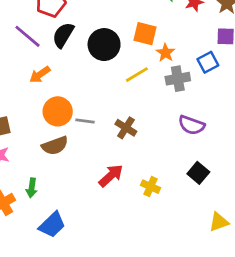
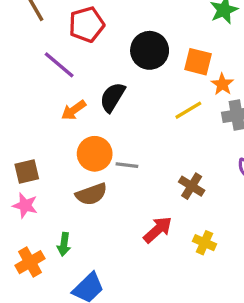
black semicircle: (63, 35) -> (112, 97), moved
black circle: (104, 45) -> (150, 50), moved
brown cross: (126, 128) -> (192, 186), moved

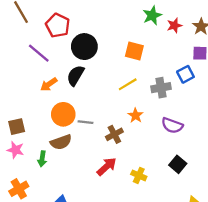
red pentagon: (87, 24) -> (58, 25), turned -30
black circle: (150, 50) -> (84, 47), moved
orange star: (222, 84) -> (135, 115), moved
brown cross: (192, 186) -> (114, 134), moved, turned 30
green arrow: (64, 244) -> (42, 159), moved

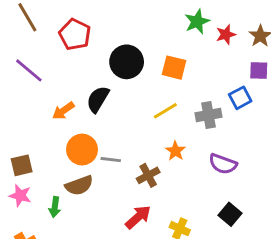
black circle: (84, 47) -> (127, 62), moved
purple line: (39, 53) -> (29, 70), moved

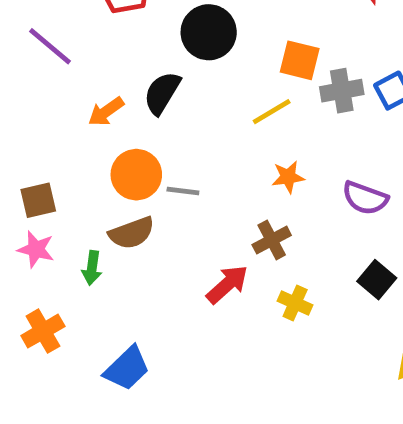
orange square: (174, 68) -> (300, 60), moved
gray cross: (209, 115) -> (342, 91), moved
orange star: (175, 151) -> (288, 177), turned 30
brown cross: (148, 175) -> (272, 240), moved

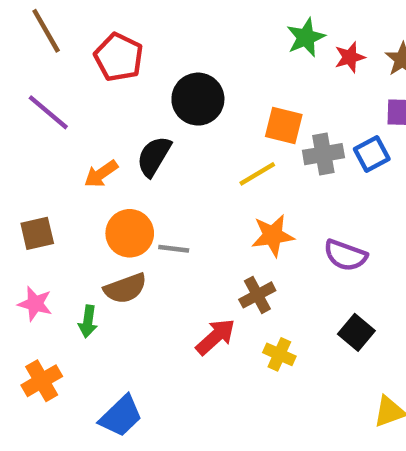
orange star: (288, 177) -> (273, 236), size x1.4
brown square: (38, 200) -> (37, 233), moved

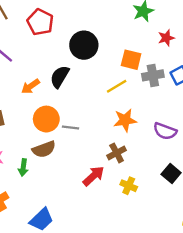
red star: (350, 57) -> (166, 38), moved

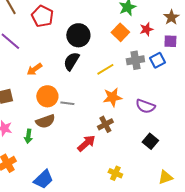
orange square: (131, 60) -> (120, 32), moved, turned 30
black semicircle: (60, 77) -> (71, 61), moved
yellow cross: (129, 186) -> (115, 173), moved

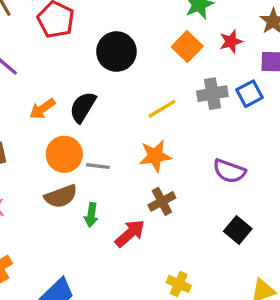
black semicircle: (71, 61) -> (83, 107), moved
orange star: (112, 97) -> (155, 156), moved
green arrow: (28, 136) -> (91, 215), moved

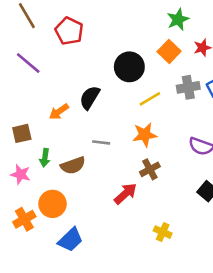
black circle: (116, 52) -> (129, 67), moved
orange arrow: (42, 109) -> (59, 112), moved
orange circle: (64, 154) -> (53, 204), moved
green arrow: (91, 215) -> (45, 158), moved

